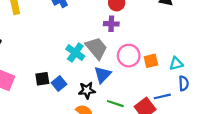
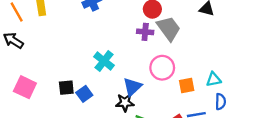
gray trapezoid: (96, 48) -> (169, 28), moved
orange square: (151, 61) -> (187, 85), moved
black star: (87, 90) -> (125, 103), moved

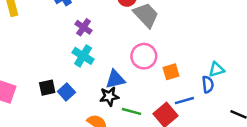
purple cross: (145, 32) -> (84, 27), moved, turned 35
cyan triangle: (214, 79) -> (217, 69), moved
blue triangle: (132, 87) -> (115, 79), turned 36

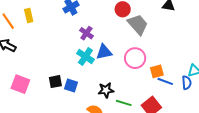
blue triangle: (115, 79) -> (104, 52), moved
blue square: (66, 92) -> (71, 86), turned -32
blue line: (184, 101) -> (165, 81), moved, turned 35

